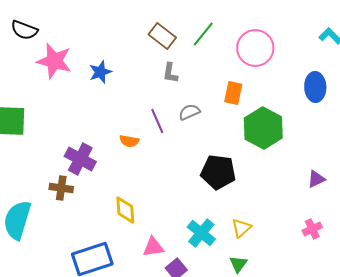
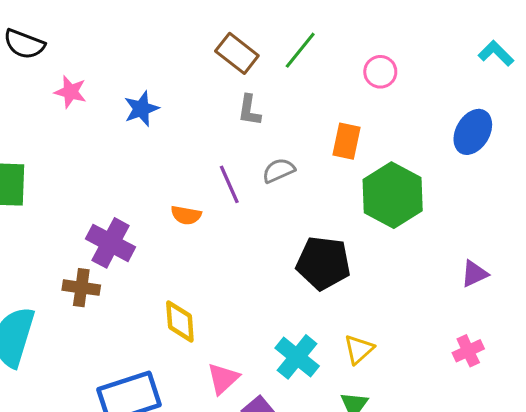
pink circle: (255, 48) -> (380, 72), size x0.6
pink star: (54, 61) -> (70, 92), size x0.6
blue ellipse: (315, 87) -> (473, 132), turned 32
pink triangle: (153, 247) -> (223, 379), turned -35

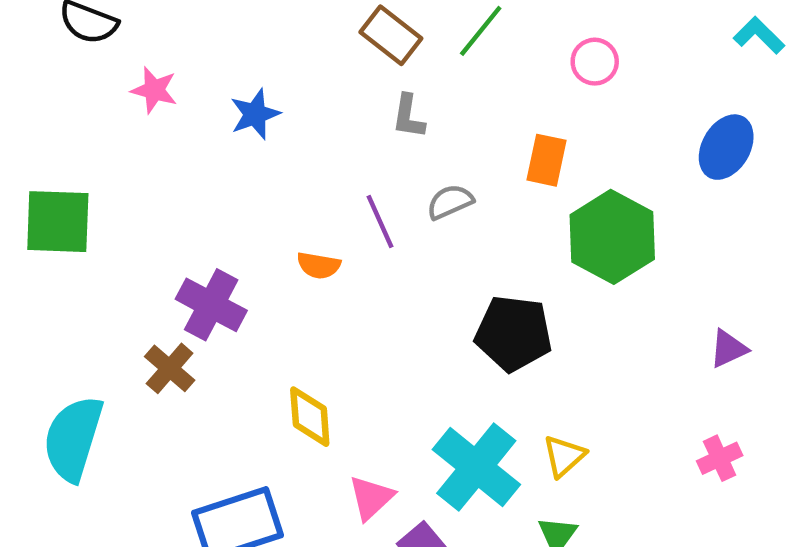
brown cross: (81, 288) -> (170, 368), turned 33
cyan cross: (297, 357) -> (476, 467), size x1.4

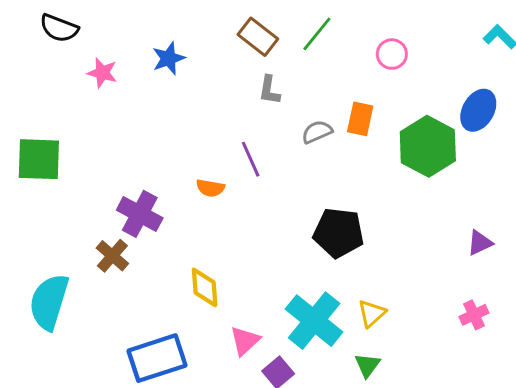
blue star: (255, 114) -> (169, 58), moved
gray semicircle: (450, 202) -> (317, 132), moved
green hexagon: (612, 237) -> (428, 146), moved

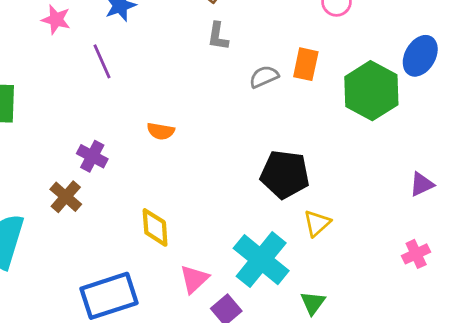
purple line: (251, 159) -> (102, 61), moved
purple cross: (140, 214) -> (92, 156), size x0.7
yellow triangle: (372, 313) -> (317, 223), moved

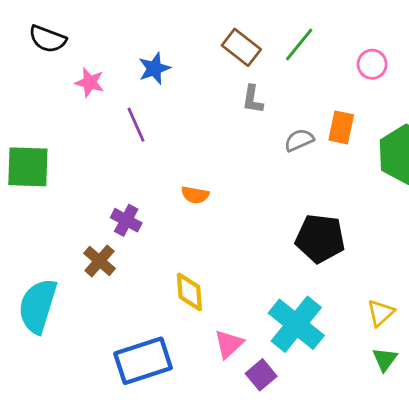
yellow triangle: (317, 223) -> (381, 313), moved
green triangle: (313, 303) -> (385, 359), moved

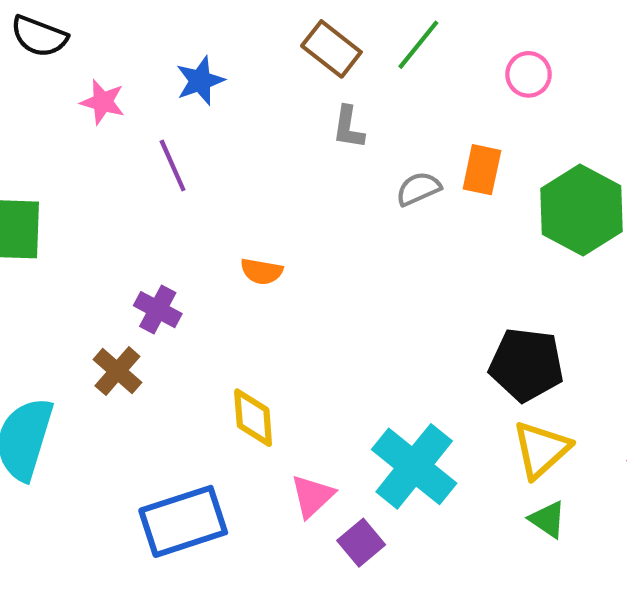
black pentagon: (320, 238) -> (526, 365), moved
yellow triangle: (381, 313) -> (541, 449), size x1.4
green triangle: (385, 359) -> (548, 519), turned -32

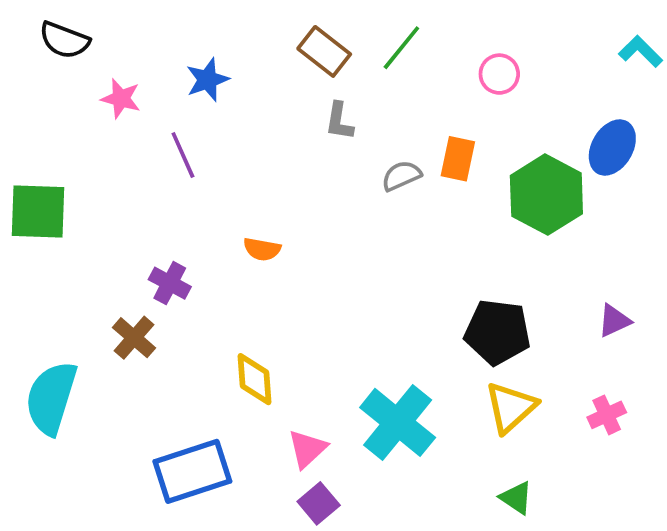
green triangle: (548, 519) -> (516, 498), moved
purple square: (361, 543) -> (319, 503), moved

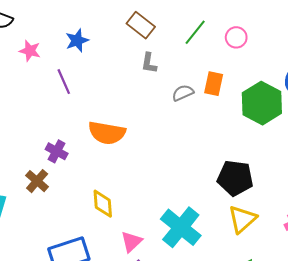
green line: (401, 48) -> (195, 32), moved
orange semicircle: (262, 249) -> (107, 133), size x1.8

